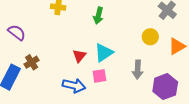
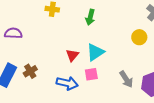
purple semicircle: (17, 33) -> (13, 33), turned -36
brown cross: (32, 62) -> (30, 71), moved
gray arrow: (138, 70) -> (126, 79), moved, turned -36

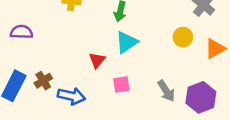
cyan triangle: (95, 52) -> (127, 42), moved
blue arrow: (67, 83) -> (71, 96), moved

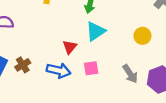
yellow circle: (183, 37) -> (142, 36), moved
blue arrow: (71, 96) -> (59, 70), moved

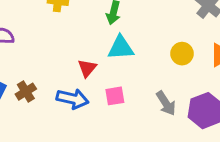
cyan triangle: (95, 31) -> (121, 48), turned 30

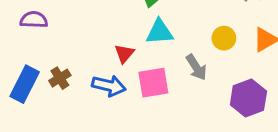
pink square: (115, 96) -> (153, 83), size x1.5
gray arrow: (166, 103) -> (196, 67), moved

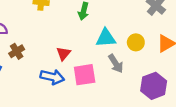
cyan triangle: (160, 32) -> (106, 38), moved
brown cross: (60, 78) -> (17, 51), moved

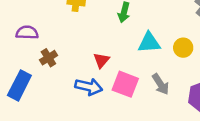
gray arrow: (116, 64) -> (161, 84), moved
pink square: (85, 75) -> (125, 84), turned 30

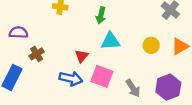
cyan triangle: (149, 43) -> (110, 41), moved
gray arrow: (161, 84) -> (133, 88), moved

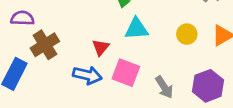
brown cross: (37, 54) -> (45, 45), size x1.5

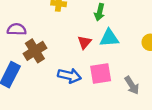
red triangle: (101, 47) -> (84, 42), moved
pink square: (126, 73) -> (101, 74), turned -30

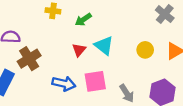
green arrow: (100, 12) -> (83, 20), moved, turned 42
cyan triangle: (109, 38) -> (104, 46), turned 42

